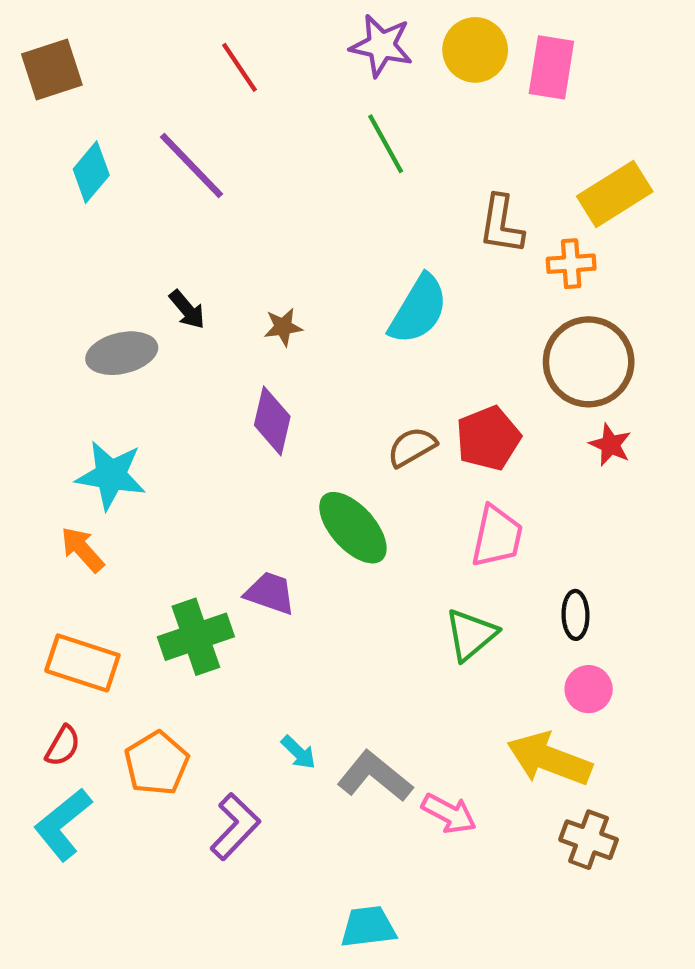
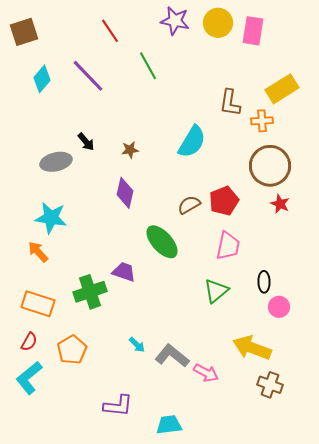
green line: (386, 144) -> (148, 66), moved
pink circle: (589, 689) -> (279, 307), moved
purple L-shape: (235, 827) -> (118, 406), moved, turned 52

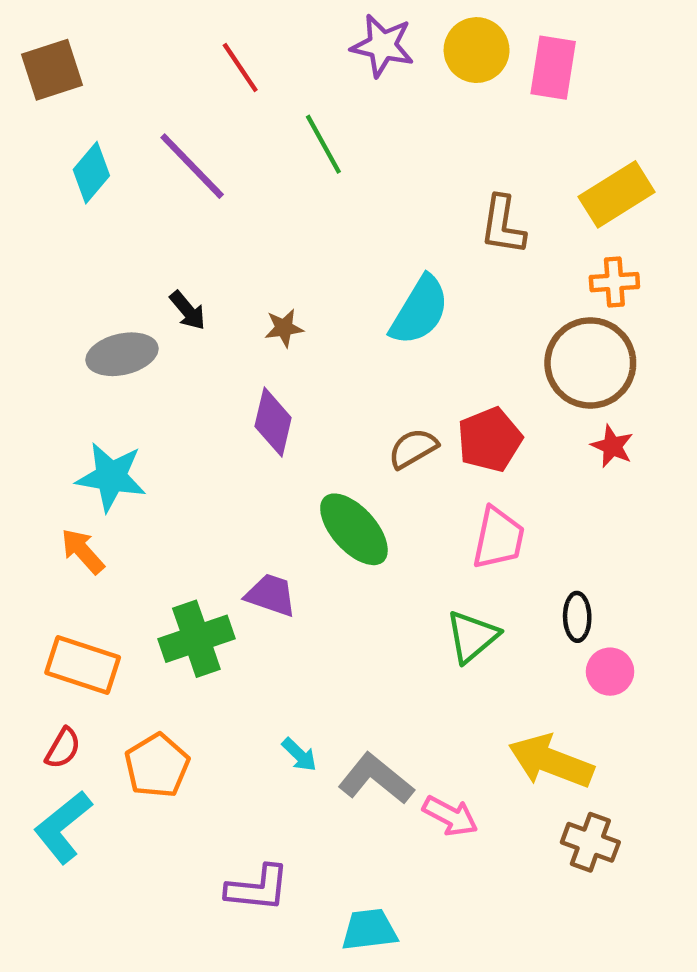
orange cross: (262, 121) -> (614, 282), moved

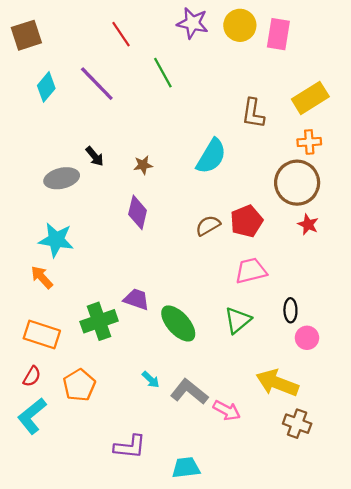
green ellipse: (354, 529) -> (178, 323), moved
pink trapezoid: (498, 538) -> (251, 271), turned -116

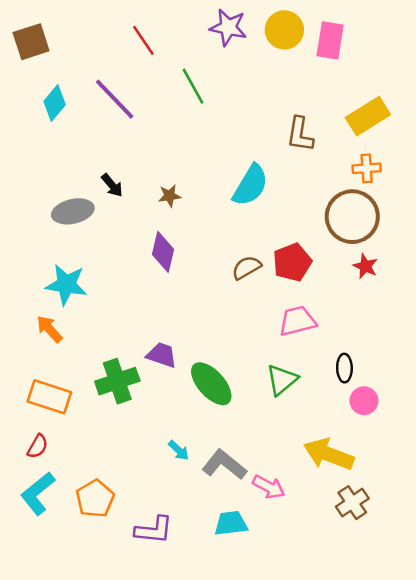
orange pentagon: (79, 385) -> (95, 499), moved
brown cross: (297, 424) -> (352, 503), turned 36
cyan trapezoid: (186, 468) -> (231, 523), moved

